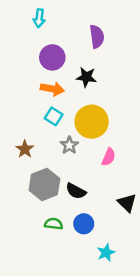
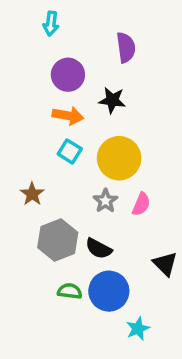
gray star: (69, 145) -> (105, 201), moved
blue circle: (84, 224) -> (109, 291), size x1.5

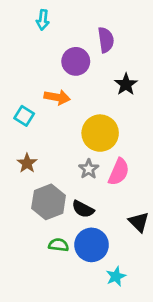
purple circle: (68, 75) -> (76, 61), moved
black star: (112, 100) -> (126, 84), moved, turned 30
cyan square: (70, 151) -> (24, 116), moved
pink semicircle: (141, 204) -> (119, 172), size x1.4

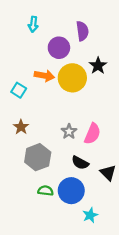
cyan arrow: (43, 20) -> (33, 24), moved
yellow circle: (100, 133) -> (72, 78), moved
black semicircle: (83, 209) -> (80, 163), moved

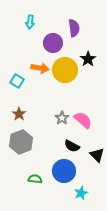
pink semicircle: (92, 134) -> (83, 120), turned -72
gray hexagon: (38, 157) -> (21, 142), moved
green semicircle: (46, 191) -> (35, 179), moved

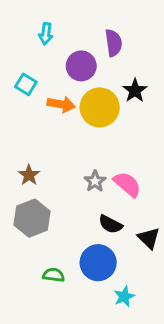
cyan square: (17, 81) -> (26, 84), moved

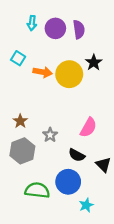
purple circle: (81, 66) -> (55, 28), moved
gray star: (95, 181) -> (50, 135), moved
pink semicircle: (127, 184) -> (88, 127), turned 78
green semicircle: (54, 275) -> (37, 190), size x1.6

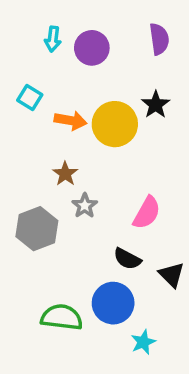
purple semicircle: (79, 29) -> (159, 39), moved
brown star: (20, 121) -> (65, 174), moved
gray star: (50, 135) -> (85, 206), moved
gray hexagon: (22, 151) -> (37, 229), moved

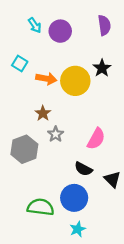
cyan arrow: (53, 39) -> (35, 25), turned -42
cyan star: (143, 342) -> (78, 229), moved

